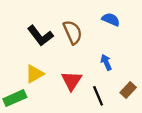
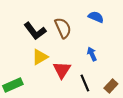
yellow triangle: (34, 74) -> (40, 57), moved
brown rectangle: (128, 90) -> (111, 86), moved

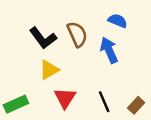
blue arrow: (92, 54) -> (109, 50), moved, size x1.5
red triangle: (62, 70) -> (65, 98), moved

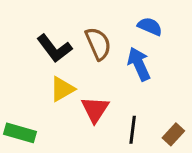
red triangle: (65, 98) -> (95, 109), moved
black line: (104, 102) -> (133, 130), turned 30
green rectangle: (16, 104) -> (20, 133), turned 40

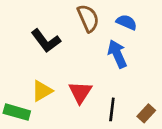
brown semicircle: (98, 44) -> (88, 18), moved
yellow triangle: (62, 89) -> (42, 91), moved

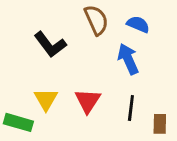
yellow triangle: (42, 91) -> (46, 99), turned -30
black line: (112, 109) -> (131, 108), moved
brown rectangle: (146, 113) -> (160, 124), turned -42

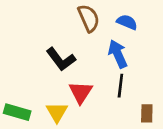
black L-shape: (50, 45) -> (61, 59), moved
yellow triangle: (46, 99) -> (57, 112), moved
black line: (131, 108) -> (120, 86), moved

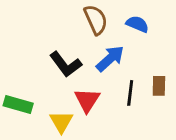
blue arrow: (118, 54) -> (110, 58), moved, turned 72
green rectangle: (17, 112) -> (18, 104), moved
brown rectangle: (147, 113) -> (159, 86), moved

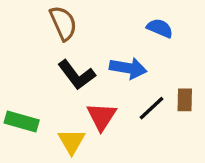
brown semicircle: (96, 20) -> (63, 23), moved
blue arrow: (110, 58) -> (128, 68), turned 52
black line: (130, 93) -> (151, 108), turned 40

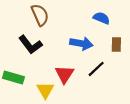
black L-shape: (77, 75) -> (30, 45), moved
brown rectangle: (185, 100) -> (116, 45), moved

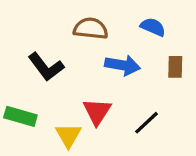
brown semicircle: (40, 15) -> (91, 29), moved, turned -60
black line: (96, 69) -> (147, 123), moved

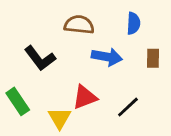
blue semicircle: (153, 27) -> (133, 23), turned 70
red triangle: (97, 111) -> (85, 97), turned 36
green rectangle: (20, 116) -> (18, 101), turned 40

